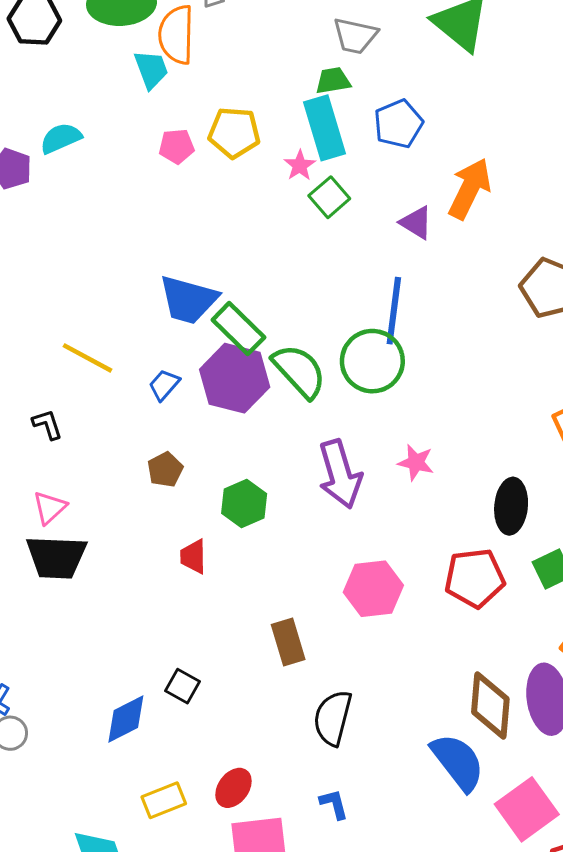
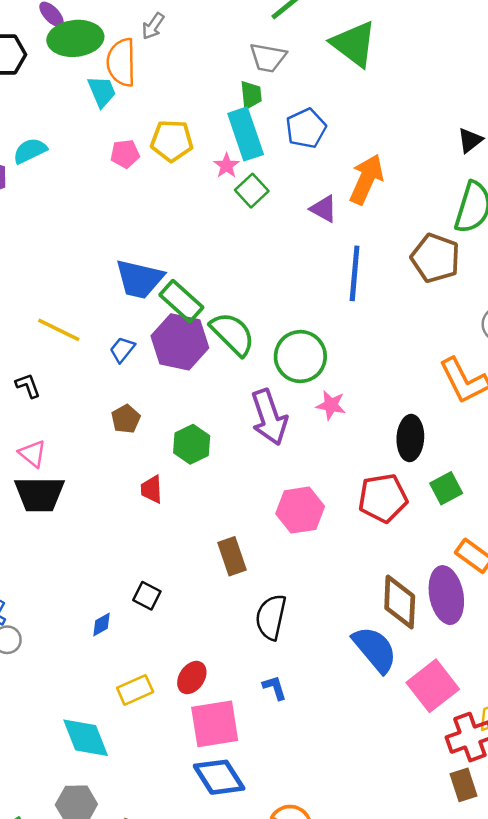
green trapezoid: (333, 81) -> (251, 95), turned 96
blue line: (394, 311) -> (355, 273), moved
green circle: (372, 361) -> (300, 357), moved
pink triangle: (50, 507) -> (32, 454), turned -36
blue diamond: (126, 719) -> (102, 625), size x0.6

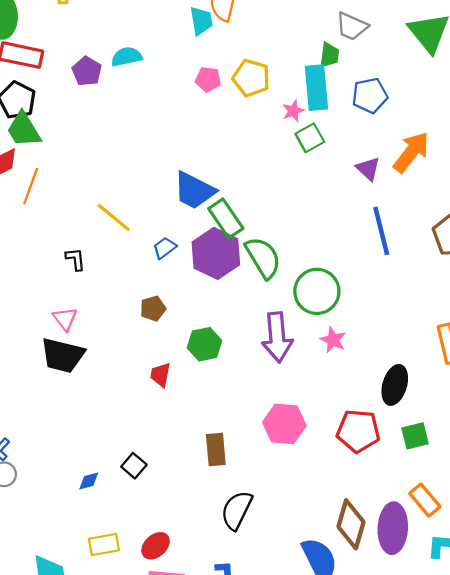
blue line: (355, 273) -> (381, 231), turned -33

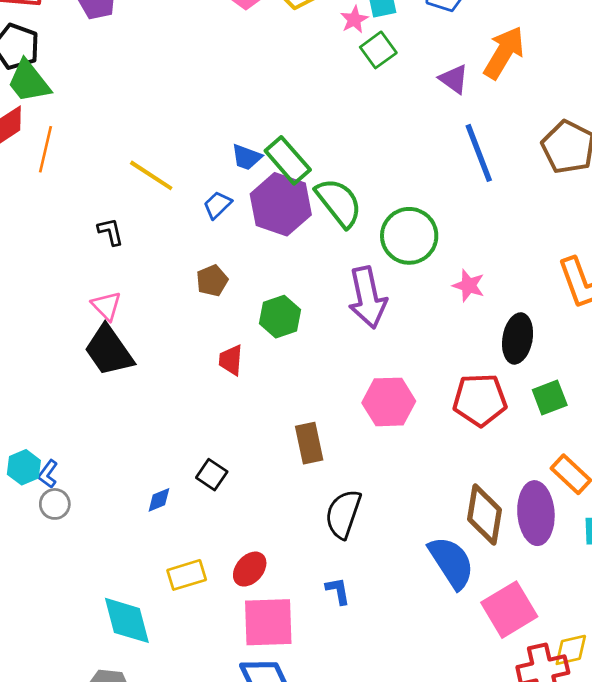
blue trapezoid: (194, 191) -> (247, 157), moved, size x0.6
pink star: (333, 340) -> (469, 286), moved
black trapezoid: (63, 355) -> (109, 351), turned 48

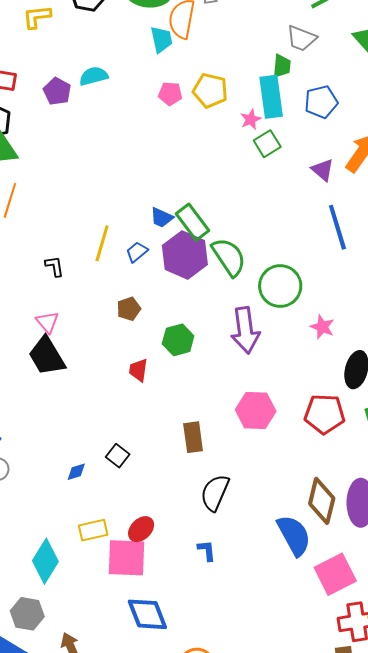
yellow line: (151, 175) -> (102, 243), moved, turned 69
cyan diamond: (127, 620) -> (45, 561), turned 42
pink square: (268, 622) -> (126, 558), moved

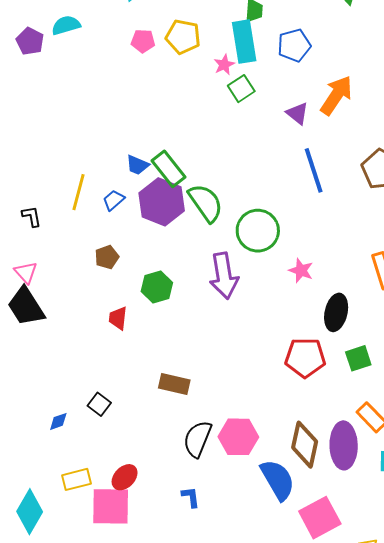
pink hexagon: (256, 411) -> (238, 437), moved
brown rectangle: (193, 437) -> (174, 384), turned -68

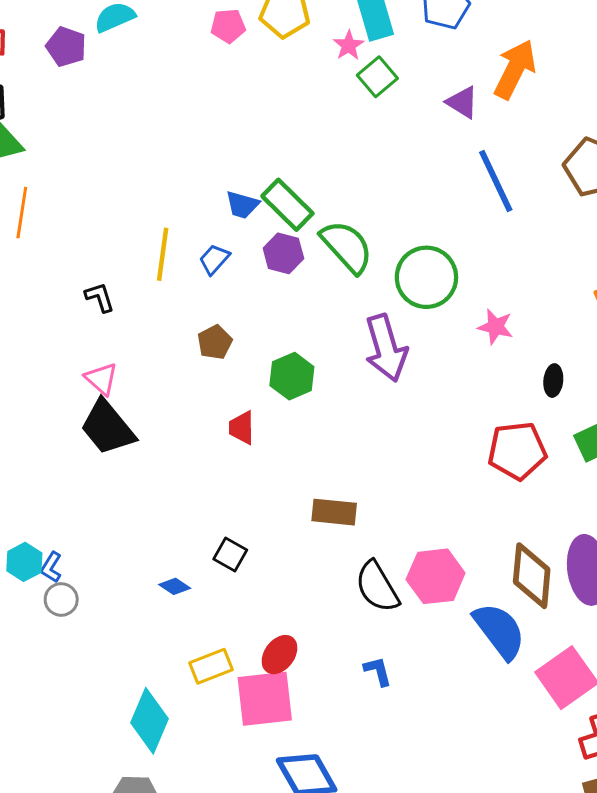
purple hexagon: (162, 202) -> (283, 253), size x0.6
black ellipse: (336, 312) -> (553, 381), size x0.6
blue diamond: (58, 421) -> (175, 586), turned 60
black semicircle: (197, 439) -> (377, 587), turned -45

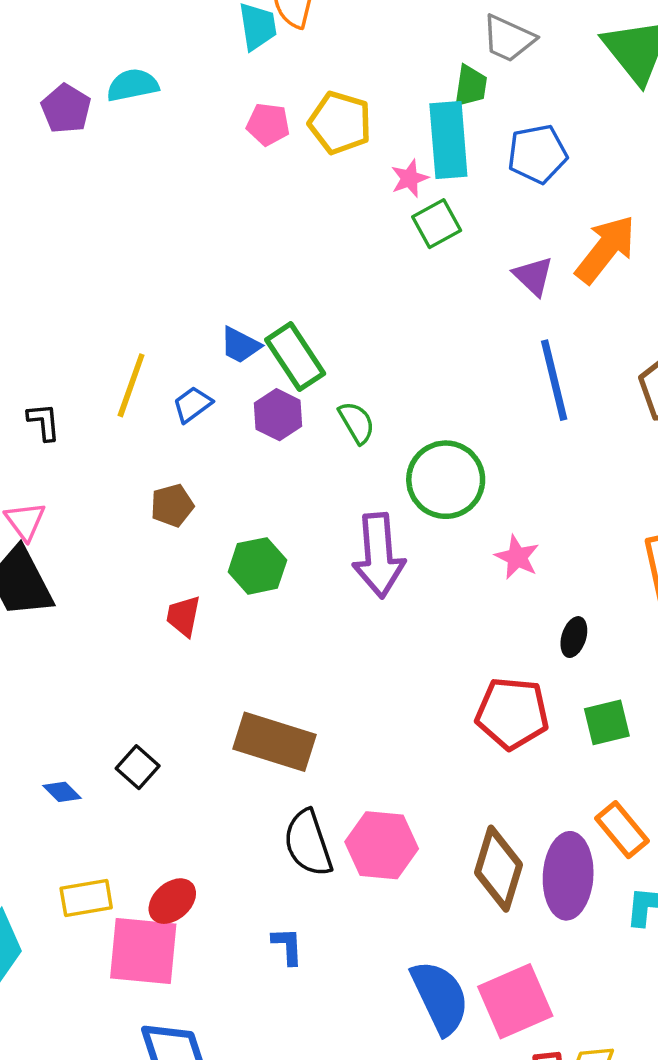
green semicircle: (347, 247) -> (357, 422), size x0.6
brown rectangle: (334, 512) -> (274, 742), size x1.4
blue semicircle: (499, 631) -> (440, 997), moved

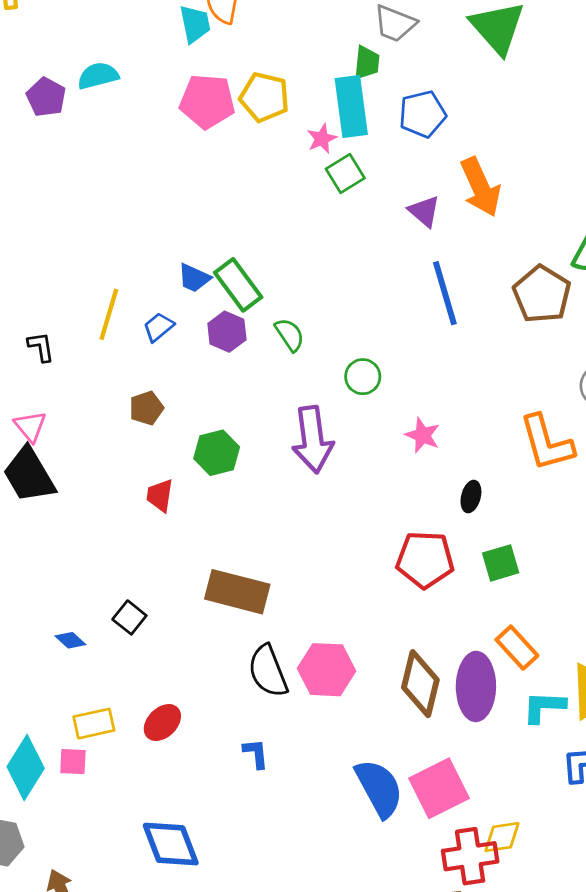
pink pentagon: (268, 124) -> (207, 101), size x1.6
orange arrow: (606, 249) -> (480, 187), turned 120
green circle: (446, 480) -> (363, 377), size x0.6
pink square: (143, 951) -> (73, 762), moved, size x0.5

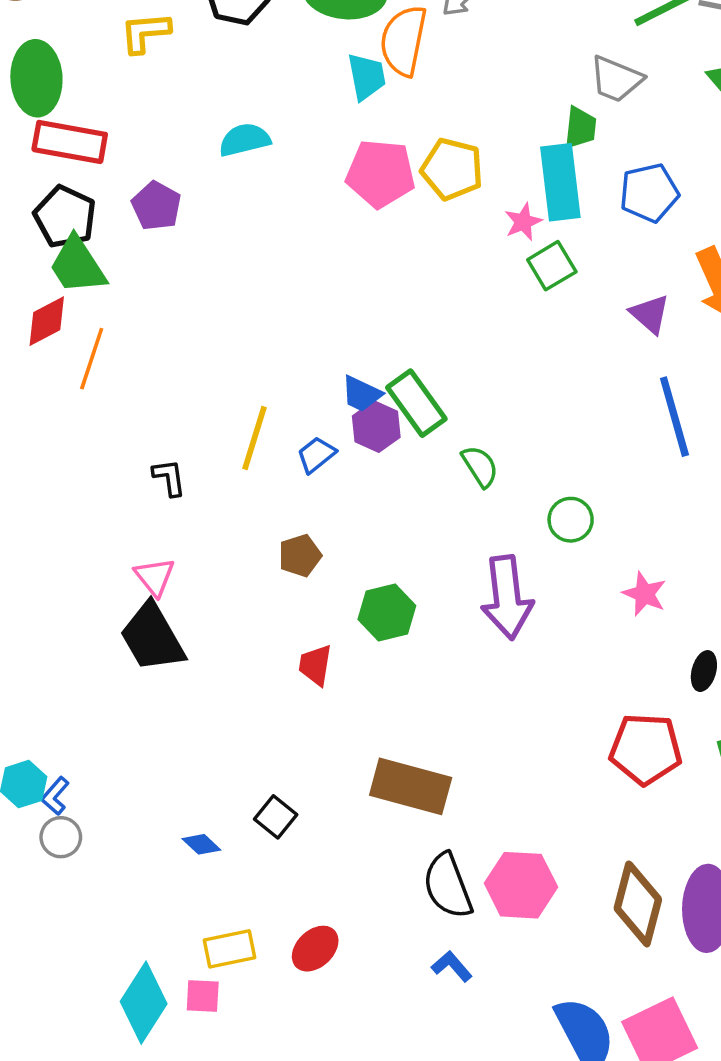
purple pentagon: (46, 97) -> (156, 206), moved
purple hexagon: (227, 332) -> (376, 427), moved
blue L-shape: (256, 754) -> (452, 966), moved, turned -36

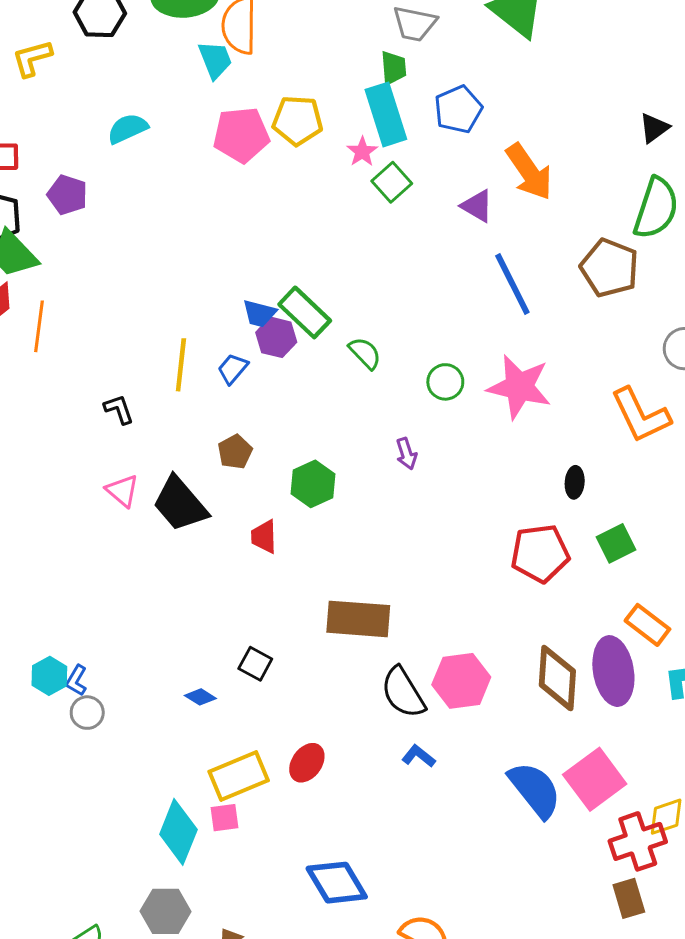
pink star: (644, 594) -> (519, 387), moved, size x1.8
purple arrow: (507, 597) -> (406, 454), size x0.5
black trapezoid: (152, 637) -> (180, 504), moved
yellow rectangle: (230, 949) -> (239, 776), size x1.4

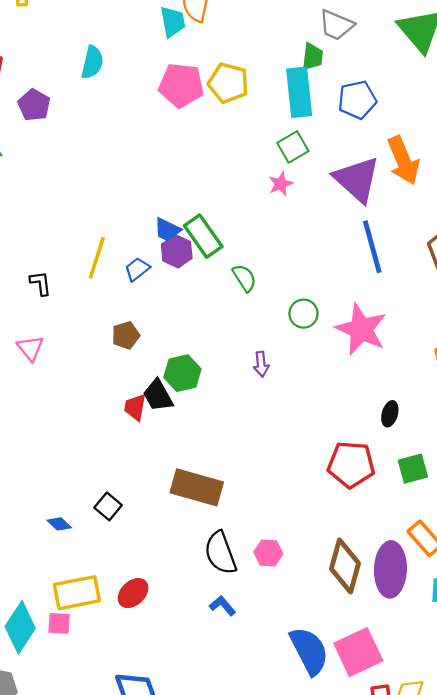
cyan semicircle: (128, 129) -> (92, 62), turned 116
pink star: (362, 152) -> (281, 184), moved
purple triangle: (477, 206) -> (357, 179), size x1.8
black trapezoid: (180, 504) -> (158, 395), moved, size x0.7
pink hexagon: (461, 681) -> (268, 553), size x0.6

